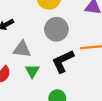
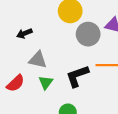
gray circle: (56, 29) -> (88, 34), moved

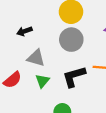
gray circle: (88, 34) -> (71, 40), moved

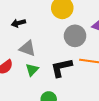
gray circle: (71, 40) -> (75, 36), moved

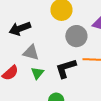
black arrow: (18, 23) -> (20, 29), size x1.5

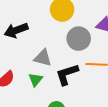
gray triangle: (31, 52) -> (43, 58), moved

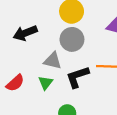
gray circle: (79, 39) -> (72, 39), moved

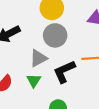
gray triangle: (53, 61) -> (38, 58), turned -36

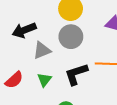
gray triangle: (38, 58) -> (42, 50), moved

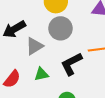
green triangle: (44, 80) -> (41, 74), turned 48

